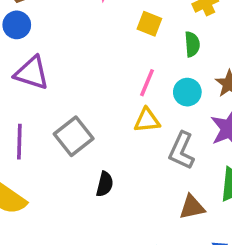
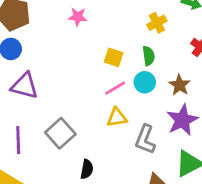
yellow square: (149, 24) -> (114, 57), moved
pink line: (147, 83) -> (115, 88), turned 40
cyan circle: (187, 92) -> (145, 82), moved

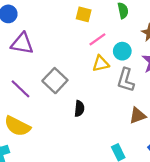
yellow square: (114, 57) -> (84, 14), moved
cyan circle: (145, 82) -> (122, 51), moved
purple line: (18, 140) -> (21, 89), turned -40

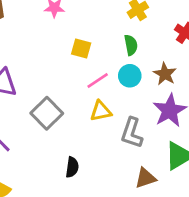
cyan circle: (122, 51) -> (130, 76), moved
gray square: (55, 81) -> (47, 113), moved

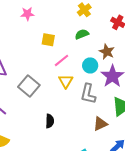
green semicircle: (131, 45) -> (82, 34), turned -96
cyan circle: (130, 76) -> (90, 65), moved
yellow triangle: (101, 111) -> (66, 81), turned -42

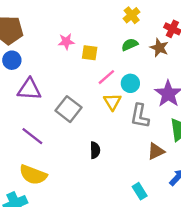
pink star: (27, 14) -> (66, 42), moved
brown star: (107, 52) -> (159, 48), moved
cyan circle: (90, 65) -> (130, 83), moved

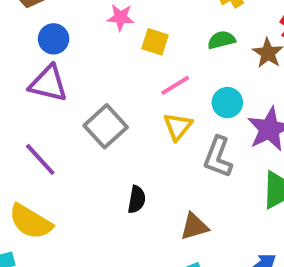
blue circle: (12, 60) -> (54, 39), moved
cyan circle: (130, 83) -> (227, 103), moved
brown triangle: (156, 151) -> (194, 227), moved

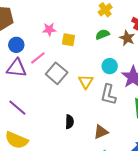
pink line: (175, 85) -> (38, 58), moved
gray square: (106, 126) -> (57, 73), moved

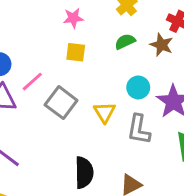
pink star: (49, 29) -> (73, 18), moved
black semicircle: (69, 122) -> (84, 173), size x1.5

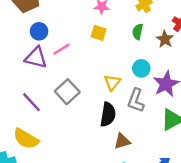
green semicircle: (125, 42) -> (138, 32), turned -63
gray square: (61, 103) -> (67, 92), moved
black semicircle: (84, 173) -> (108, 115), moved

